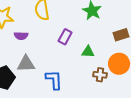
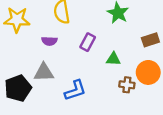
purple semicircle: (21, 36) -> (49, 41), moved
blue L-shape: (54, 80) -> (75, 90), turned 75

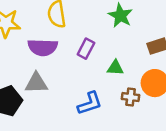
purple semicircle: (49, 41) -> (43, 47), size x1.6
blue L-shape: (75, 90) -> (90, 103), moved

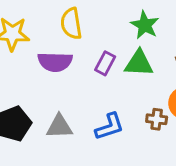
green triangle: (115, 68) -> (139, 63), moved, size x1.5
gray triangle: (36, 83) -> (59, 127), moved

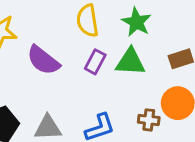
yellow semicircle: (71, 24) -> (88, 21), moved
purple semicircle: (55, 62) -> (43, 60), turned 36

